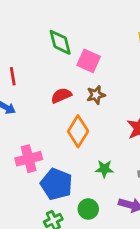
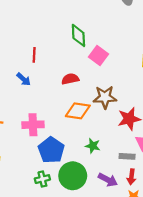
brown star: (96, 95) -> (105, 97), moved, size x1.5
orange diamond: (78, 131) -> (78, 111), turned 55
green circle: (88, 209) -> (73, 176), size x1.6

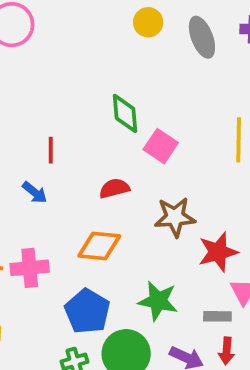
orange diamond: (78, 111) -> (99, 246), moved
pink cross: (33, 125) -> (30, 268), moved
green star: (93, 146) -> (158, 301), size x1.5

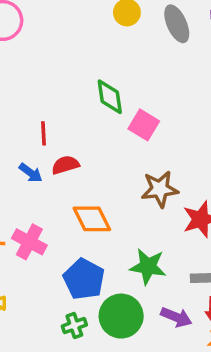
red semicircle: (114, 188) -> (65, 165), moved
orange diamond: (99, 246) -> (92, 219), turned 60
pink cross: (30, 268) -> (29, 242), turned 36

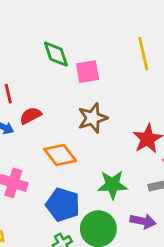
pink square: (144, 125) -> (88, 72), turned -30
brown star: (160, 189) -> (93, 118), moved

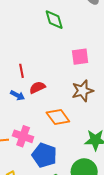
green diamond: (56, 54) -> (54, 20), moved
blue pentagon: (63, 205) -> (44, 155), moved

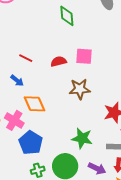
red line: (21, 71) -> (26, 58), turned -64
red semicircle: (37, 87) -> (59, 61), moved
orange diamond: (58, 117) -> (34, 104), moved

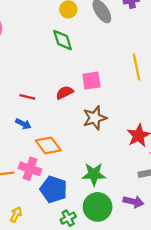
green star: (82, 138) -> (94, 174), moved

